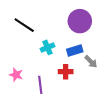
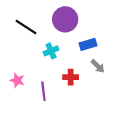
purple circle: (80, 21) -> (65, 19), moved
blue rectangle: (75, 50) -> (88, 44), moved

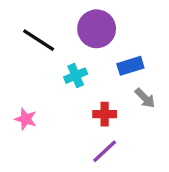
purple line: (43, 91) -> (105, 151), moved, turned 54

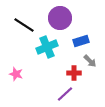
cyan cross: (76, 76) -> (47, 47), size x1.5
red cross: (105, 114) -> (74, 73), moved

